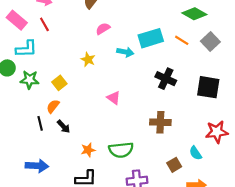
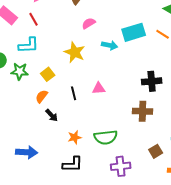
cyan L-shape: (26, 49) -> (29, 45), moved
yellow star: (88, 59) -> (75, 52), size x1.5
black cross: (166, 79) -> (152, 81), moved, turned -30
pink triangle: (114, 98) -> (99, 88), turned -40
black line: (40, 123) -> (74, 93), moved

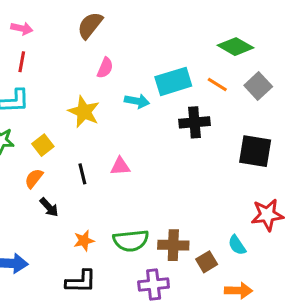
red line: (34, 19) -> (22, 62), turned 40
pink semicircle: (89, 23) -> (105, 68), turned 144
black cross: (152, 81) -> (195, 122), moved
brown cross: (143, 111) -> (173, 245), moved

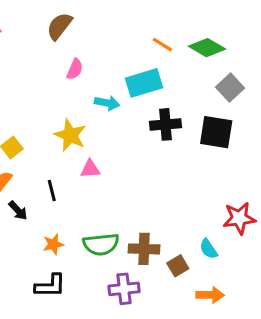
orange line: (217, 84) -> (162, 45), moved
yellow star: (84, 112) -> (70, 135), moved
black square: (255, 151) -> (216, 132), moved
black line: (82, 174) -> (52, 191), moved

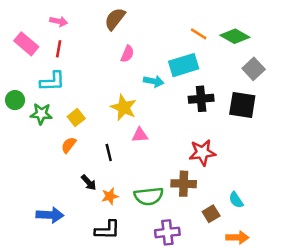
black arrow: (18, 210) -> (89, 182), moved
red star: (239, 218) -> (202, 153), moved
brown cross: (144, 249) -> (184, 184), moved

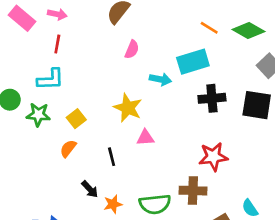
pink rectangle: (26, 44) -> (22, 18), moved

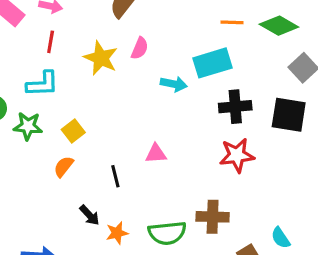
orange line: (209, 28) -> (232, 22), turned -30
yellow star: (128, 108) -> (101, 58), moved
red star: (213, 157) -> (237, 155), moved

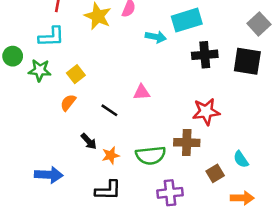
red star: (237, 155) -> (206, 112), moved
black line: (115, 176) -> (109, 110), turned -42

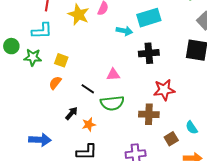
black cross: (205, 55) -> (149, 53), moved
yellow square: (76, 74) -> (61, 60), turned -32
black arrow: (89, 141) -> (71, 113), turned -96
green semicircle: (151, 155) -> (112, 103), moved

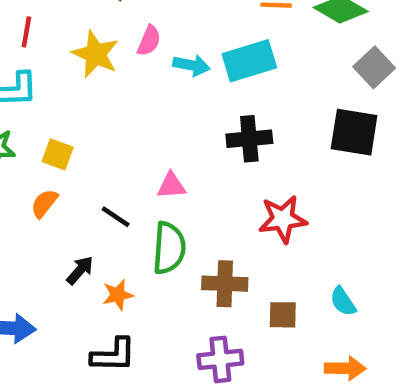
cyan arrow: (124, 31) -> (191, 65), moved
green semicircle: (112, 103) -> (169, 248), turned -80
brown cross: (149, 114) -> (225, 284), moved
brown square: (171, 139) -> (283, 315), moved, turned 32

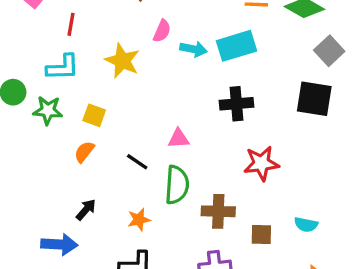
yellow star: (96, 54) -> (122, 61), moved
black arrow: (80, 270) -> (86, 210), moved
cyan semicircle: (343, 301) -> (306, 225), turned -45

